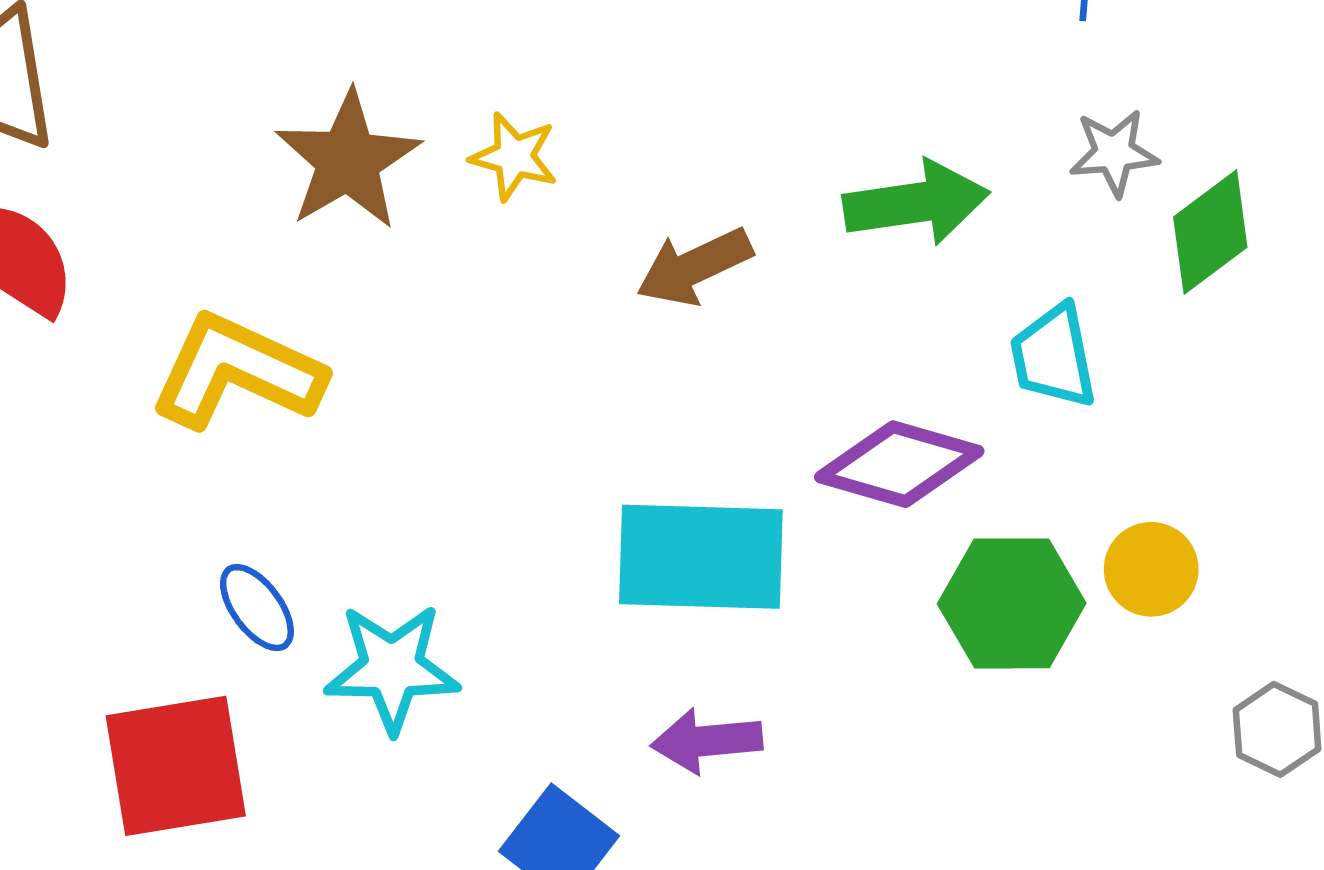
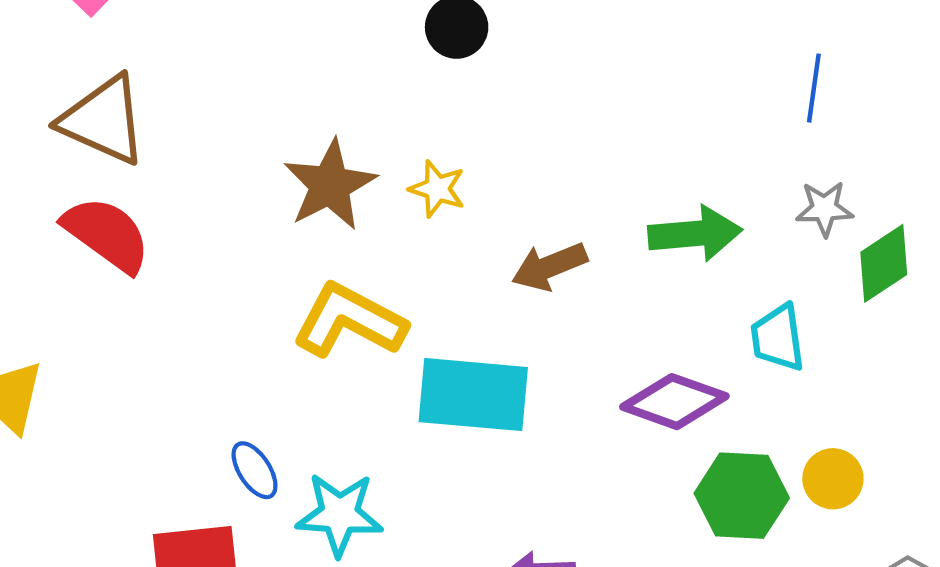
yellow L-shape: (237, 372) -> (349, 321), moved
cyan rectangle: (701, 557) -> (473, 395), moved

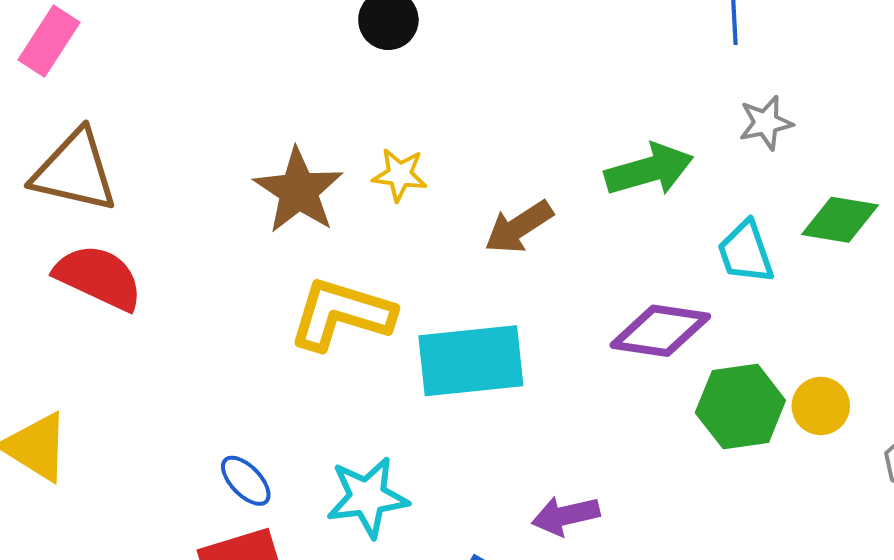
green diamond: (884, 263) -> (840, 220), moved, turned 54
blue ellipse: (255, 470) -> (246, 481), moved
yellow circle: (833, 479) -> (821, 406), moved

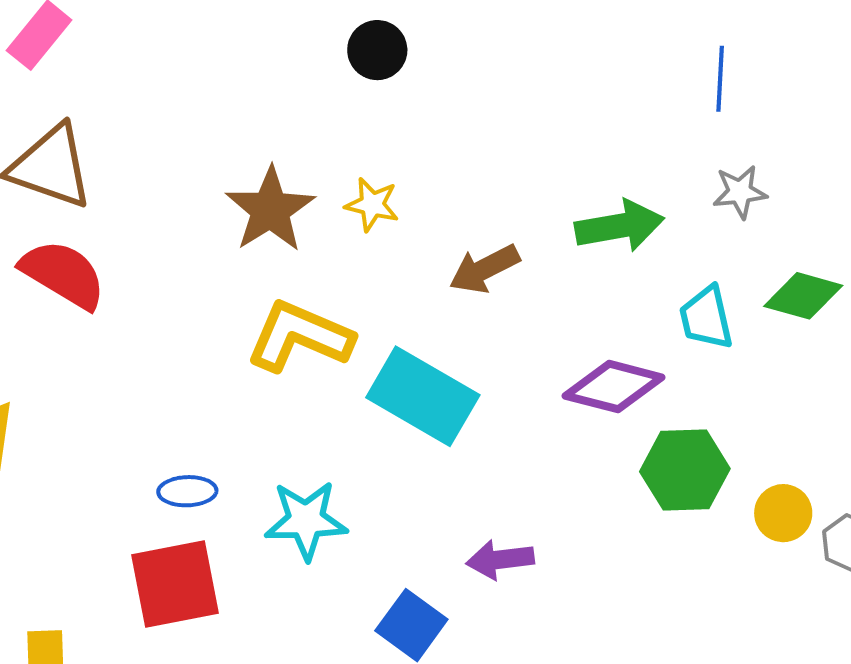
cyan rectangle: (471, 361) -> (423, 396), turned 30
yellow circle: (821, 406) -> (783, 513), moved
blue ellipse: (246, 481) -> (187, 491), turned -54

